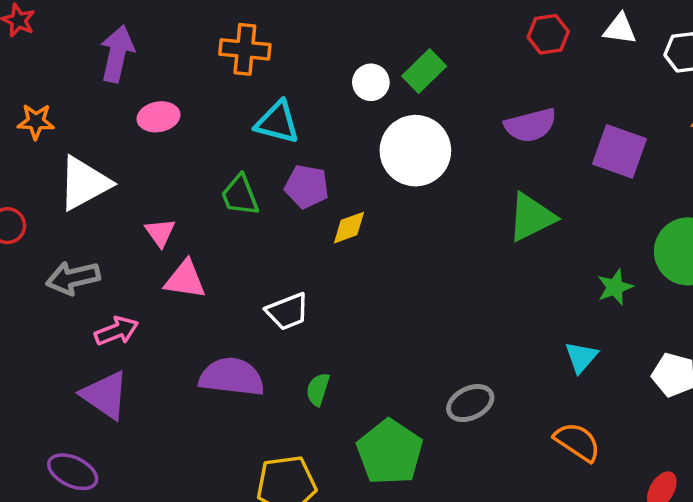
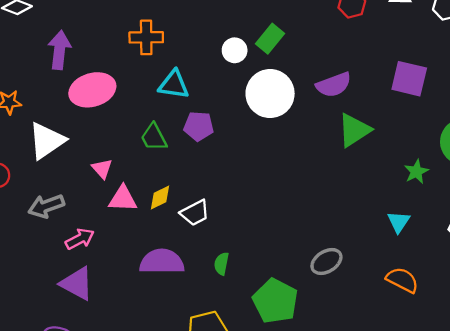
pink ellipse: (158, 117) -> (92, 90), size x1.6
purple semicircle: (530, 125) -> (334, 85), moved
yellow diamond: (349, 228) -> (160, 198), moved

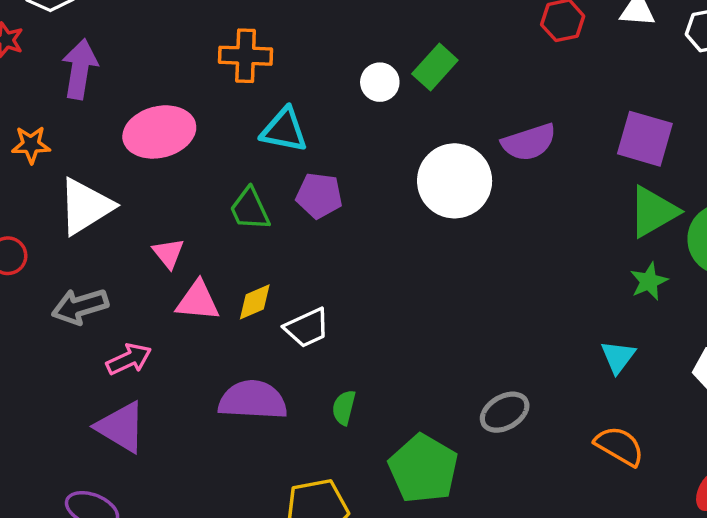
purple arrow: (59, 50) -> (80, 69), moved
white circle: (270, 94) -> (455, 181), moved
green triangle: (354, 130) -> (653, 212), moved

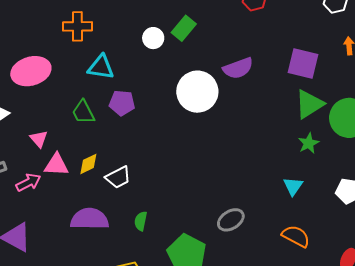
pink arrow: (129, 359) -> (28, 182), moved

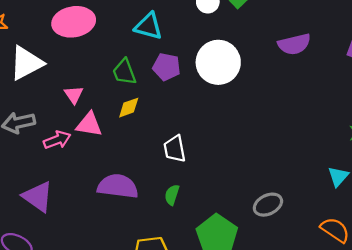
white circle: (197, 92) -> (218, 62), moved
yellow diamond: (88, 164) -> (129, 108), moved
white trapezoid: (118, 177) -> (175, 149), moved, turned 100

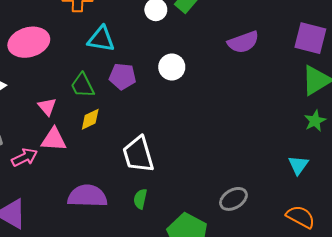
white circle: (218, 62) -> (172, 67), size x0.6
pink triangle: (74, 95) -> (47, 107), moved
white trapezoid: (175, 149) -> (138, 154), size x1.4

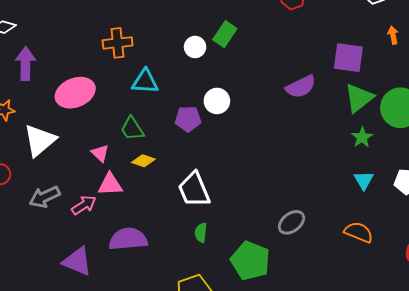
purple semicircle: (243, 42) -> (301, 87), moved
purple pentagon: (122, 76) -> (188, 119), moved
yellow diamond: (90, 119) -> (143, 161), turned 50
cyan triangle: (298, 165) -> (364, 180), moved
purple semicircle: (87, 196) -> (128, 239), moved

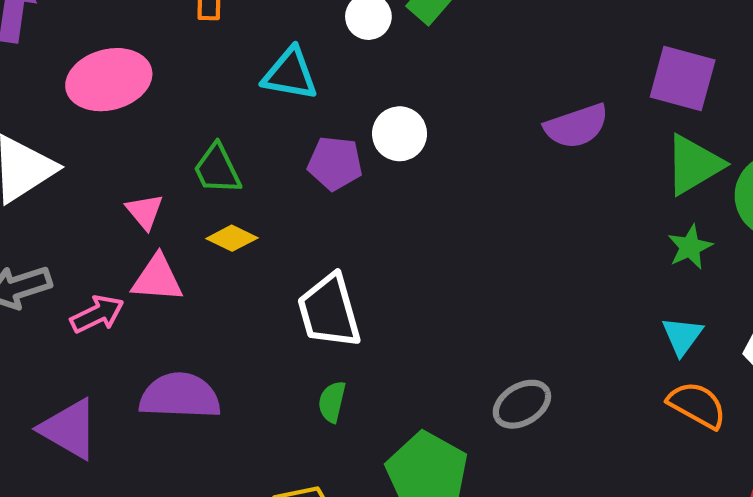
cyan triangle: (145, 82) -> (290, 74), moved
orange semicircle: (359, 232) -> (697, 405), moved

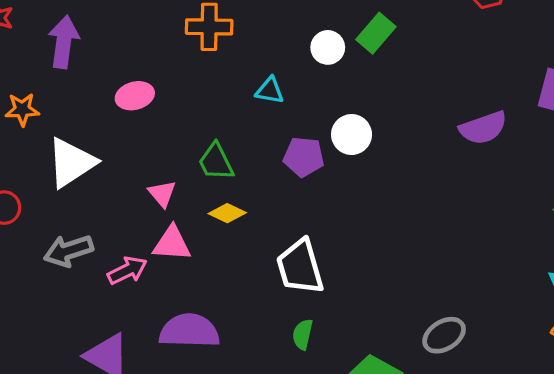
cyan triangle: (290, 74) -> (270, 91), size x0.7
pink ellipse: (109, 80) -> (135, 96), size x0.6

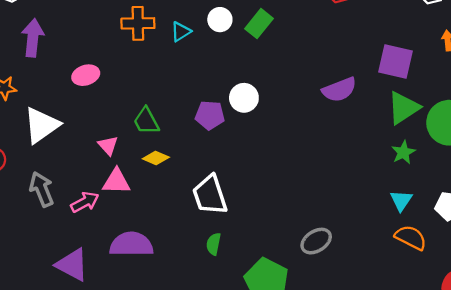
white circle: (328, 47) -> (220, 20), moved
cyan triangle: (270, 91) -> (181, 32), moved, turned -40
gray arrow: (68, 251) -> (42, 189), turned 88

